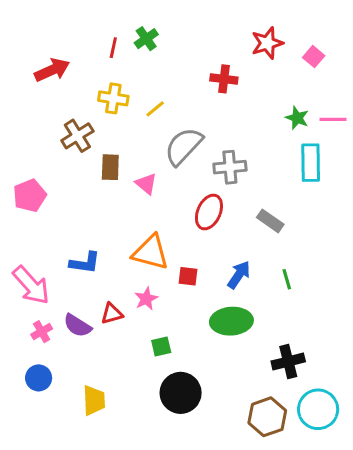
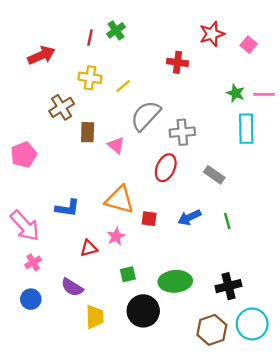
blue arrow: (239, 275) -> (189, 217), turned -150
green ellipse: (231, 321) -> (175, 281), moved
purple semicircle: (77, 326) -> (72, 287), moved
yellow trapezoid: (94, 400) -> (95, 317), moved

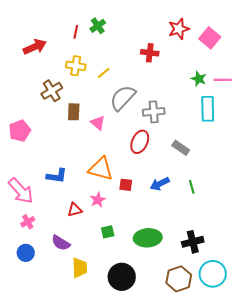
pink square: (249, 45) -> (210, 38), size x1.5
black circle: (143, 311) -> (122, 277), moved

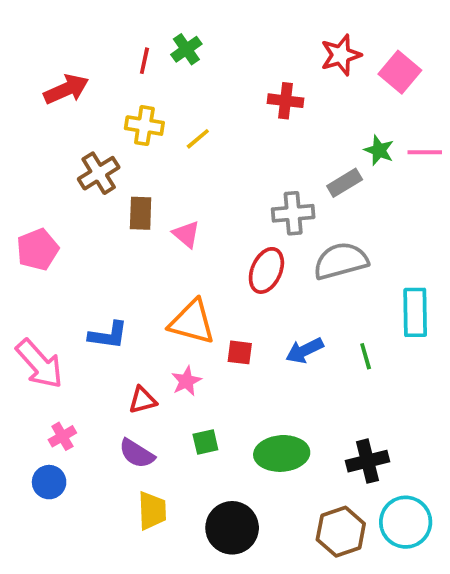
gray semicircle: (123, 98) -> (341, 261), moved, turned 32
cyan rectangle: (208, 109) -> (415, 312), moved
gray rectangle: (181, 148) -> (345, 183), moved, turned -66
pink cross: (28, 222) -> (62, 436), moved
purple semicircle: (61, 243) -> (137, 453), moved

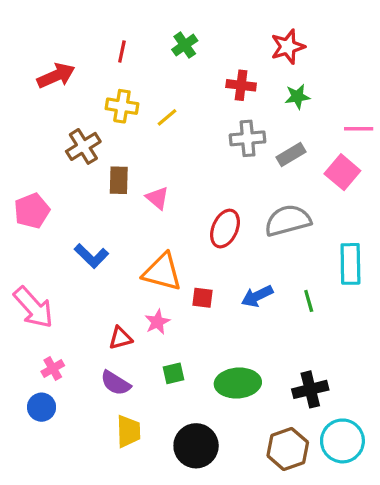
green cross: (186, 49) -> (185, 45), moved
pink square: (400, 72) -> (342, 172), moved
green star: (379, 150) -> (297, 97), moved, turned -30
gray cross: (293, 213) -> (248, 138), moved
blue L-shape: (108, 335) -> (91, 256), moved, turned 36

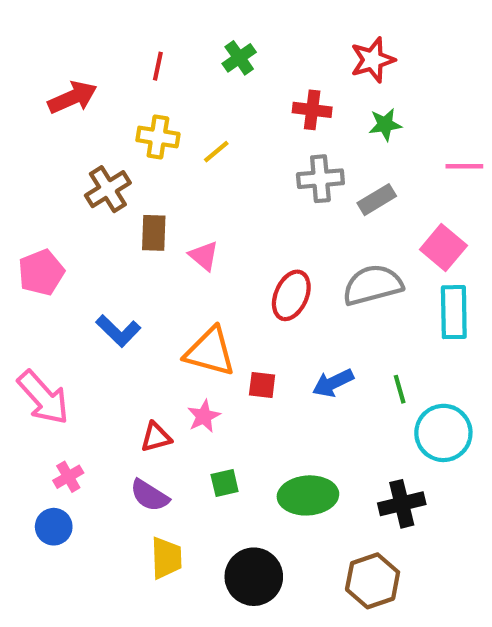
pink square: (342, 172) -> (443, 247), moved
cyan rectangle: (350, 264) -> (454, 312), moved
cyan circle: (342, 441) -> (443, 433), moved

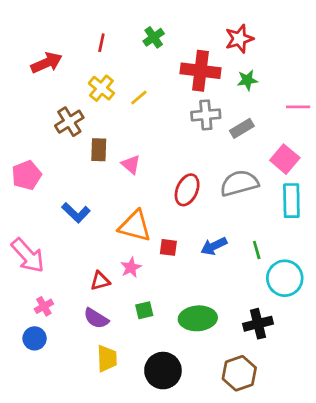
red cross: (312, 110) -> (200, 71), size x1.6
yellow cross: (158, 137) -> (101, 88), turned 30

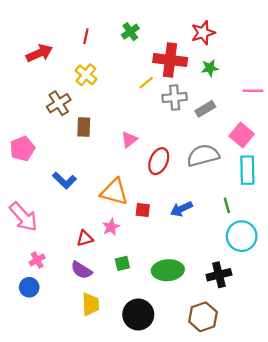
yellow line: (139, 98) -> (146, 83), moved
pink triangle: (131, 164) -> (129, 140), moved, turned 42
green line: (257, 250) -> (227, 205), moved

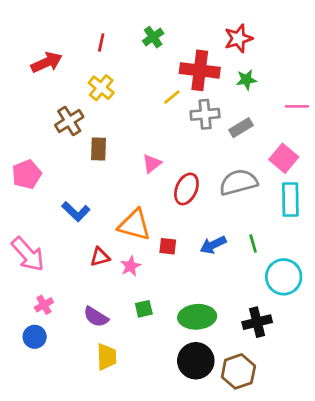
green line: (227, 205) -> (253, 244), moved
red triangle: (85, 238) -> (100, 257), moved
black circle: (138, 315) -> (196, 361), moved

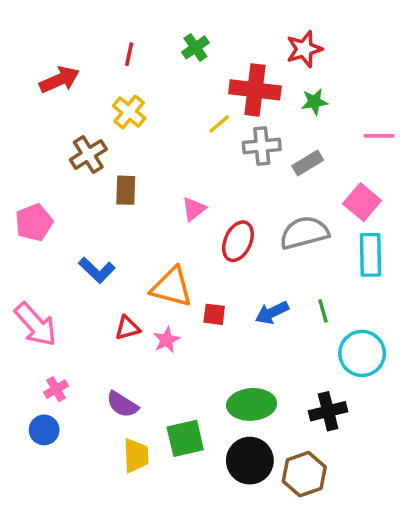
green square: (144, 309) -> (185, 438), moved, size x1.6

